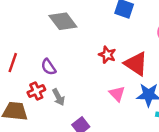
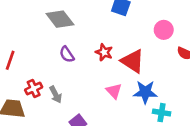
purple semicircle: (48, 67) -> (67, 54), moved

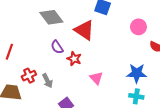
red star: (104, 52) -> (74, 59), moved
red triangle: (133, 61) -> (84, 30), moved
blue star: (145, 92) -> (137, 73), moved

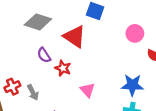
gray diamond: (51, 17) -> (38, 22), turned -35

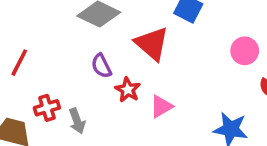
pink triangle: (87, 90) -> (161, 106), moved, turned 35

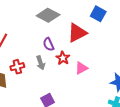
red triangle: (152, 44) -> (77, 33), turned 50
gray arrow: (77, 121) -> (41, 63), moved

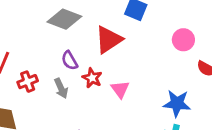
red cross: (17, 67) -> (28, 82), moved
pink triangle: (81, 68) -> (120, 89), turned -32

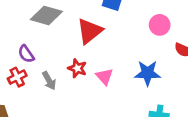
purple semicircle: (70, 61) -> (26, 54), moved
blue star: (177, 103) -> (148, 73), moved

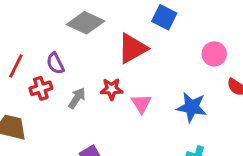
red star: (77, 68) -> (112, 89), turned -30
gray arrow: (49, 81) -> (77, 98), turned -126

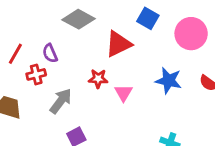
pink circle: (214, 54) -> (191, 34), moved, size x1.5
gray arrow: (77, 98) -> (61, 101), moved, size x1.4
blue star: (192, 107) -> (169, 81), moved

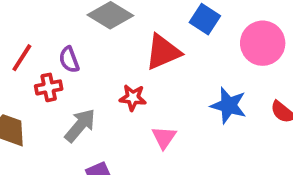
pink triangle: (123, 93) -> (164, 137), moved

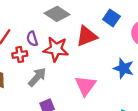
red star: (133, 98) -> (56, 49), moved, size x1.6
pink triangle: (164, 137) -> (86, 86), size x1.5

